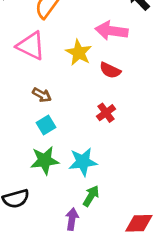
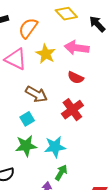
yellow star: (79, 53) -> (46, 54), moved
brown arrow: (42, 95) -> (36, 94), moved, size x1.5
red cross: (106, 113) -> (72, 110), size x1.5

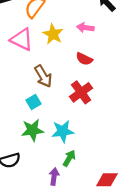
pink arrow: (77, 48) -> (85, 28), size x0.7
brown arrow: (36, 94) -> (43, 76), turned 30

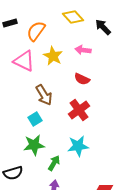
cyan star: (63, 131) -> (78, 146), moved
green arrow: (69, 158) -> (54, 163), moved

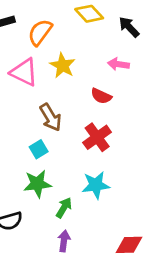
pink arrow: (83, 50) -> (118, 64), moved

